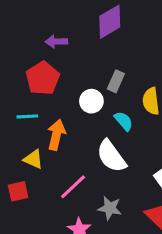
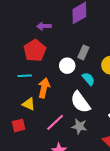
gray star: (110, 208) -> (79, 126), moved

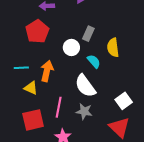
cyan line: (25, 76) -> (21, 68), moved
pink line: (55, 122) -> (59, 107), turned -36
red square: (19, 125) -> (33, 120), moved, size x1.5

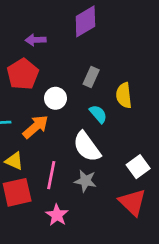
white circle: (71, 47) -> (55, 98), moved
orange arrow: (47, 71) -> (36, 127), turned 36
yellow triangle: (31, 88) -> (14, 161), moved

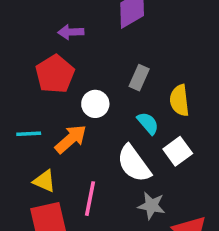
white square: (138, 167) -> (178, 151), moved
gray star: (85, 181) -> (151, 206), moved

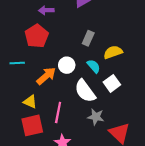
yellow semicircle: (179, 100) -> (113, 52), turned 78
white circle: (95, 104) -> (67, 65), moved
cyan line: (29, 134) -> (17, 63), moved

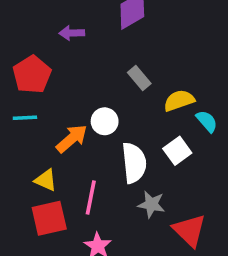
red pentagon: (37, 36) -> (32, 75), moved
gray rectangle: (88, 38) -> (139, 78), turned -64
cyan semicircle: (94, 66) -> (207, 121), moved
white semicircle: (85, 91) -> (134, 163), turned -150

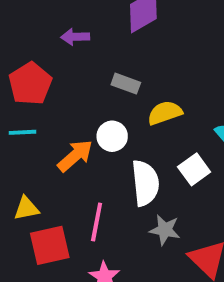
gray rectangle: (139, 78) -> (126, 84), moved, turned -30
yellow semicircle: (179, 101) -> (165, 113), moved
yellow triangle: (46, 180) -> (26, 208), moved, turned -35

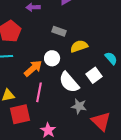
white semicircle: (145, 183) -> (69, 82), turned 145
pink line: (97, 222) -> (39, 92), moved

